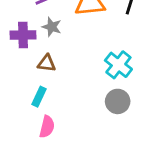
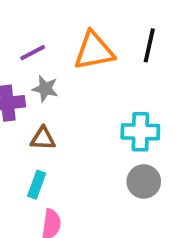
cyan cross: (118, 65) -> (140, 132), turned -32

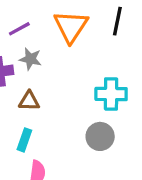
orange triangle: (94, 51) -> (71, 26), turned -45
gray circle: (144, 181) -> (100, 136), moved

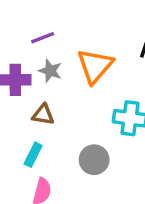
orange triangle: (71, 26) -> (95, 66), moved
gray circle: (100, 136) -> (94, 160), moved

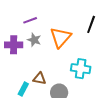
brown triangle: (43, 115) -> (39, 79), moved

